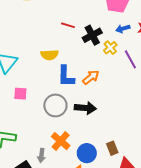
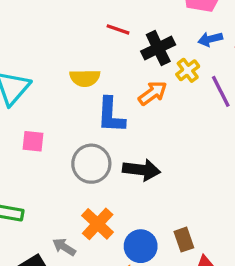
orange arrow: (91, 77) -> (153, 93), moved
gray arrow: (41, 156) -> (64, 247), turned 112

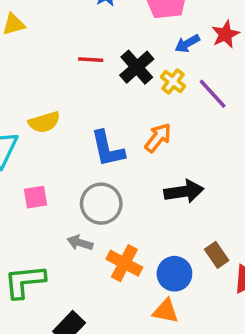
yellow semicircle: (85, 78) -> (44, 122), moved
orange arrow: (153, 93) -> (158, 138), moved
black arrow: (142, 170) -> (184, 191), moved
gray arrow: (64, 247) -> (80, 243), moved

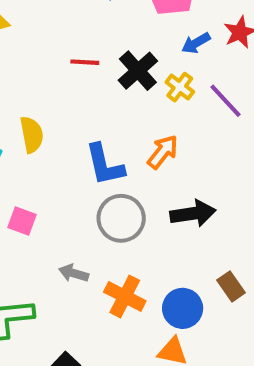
yellow semicircle: (44, 122) -> (32, 135), turned -84
pink square: (36, 197) -> (22, 221), turned 30
gray circle: (101, 204) -> (121, 218), moved

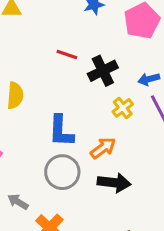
blue arrow: (196, 43) -> (149, 79), moved
yellow cross: (180, 87) -> (123, 108), moved
orange arrow: (163, 152) -> (103, 148), moved

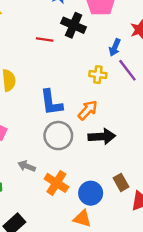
black cross: (103, 71) -> (74, 25), moved, turned -30
blue arrow: (149, 79) -> (115, 47), turned -42
yellow cross: (123, 108) -> (98, 75), turned -35

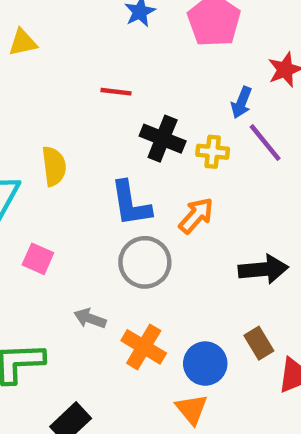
black cross: (74, 25) -> (163, 139), moved
black arrow: (102, 136) -> (263, 269), moved
orange triangle: (82, 219) -> (192, 409), turned 36

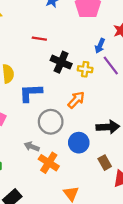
blue L-shape: (131, 204) -> (31, 93), moved, turned 95
gray arrow: (90, 318) -> (32, 147), moved
blue circle: (205, 364) -> (79, 143), moved

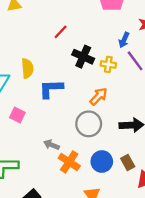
red line: (39, 39) -> (61, 32), turned -56
gray circle: (51, 122) -> (89, 124), moved
blue circle: (79, 143) -> (102, 162), moved

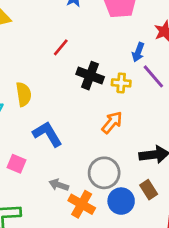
blue L-shape: (51, 89) -> (47, 134), moved, turned 65
pink square: (17, 115) -> (17, 164), moved
gray circle: (89, 124) -> (104, 173), moved
brown rectangle: (128, 162) -> (149, 190), moved

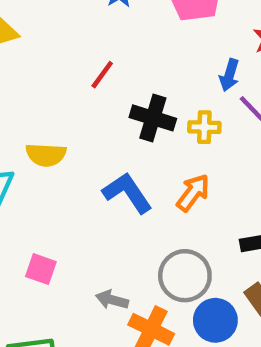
yellow semicircle: (24, 94) -> (46, 155), turned 105
blue L-shape: (47, 134) -> (127, 193), moved

